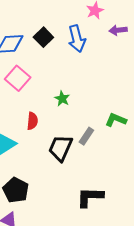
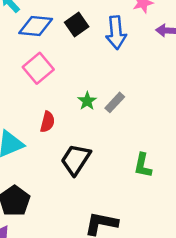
green L-shape: (116, 120) -> (143, 165), moved, turned -110
gray rectangle: (86, 136) -> (115, 102), moved

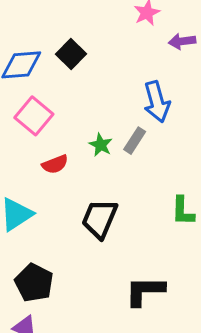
blue arrow: (116, 33) -> (157, 102), moved
red semicircle: (47, 122) -> (55, 164), moved, turned 65

